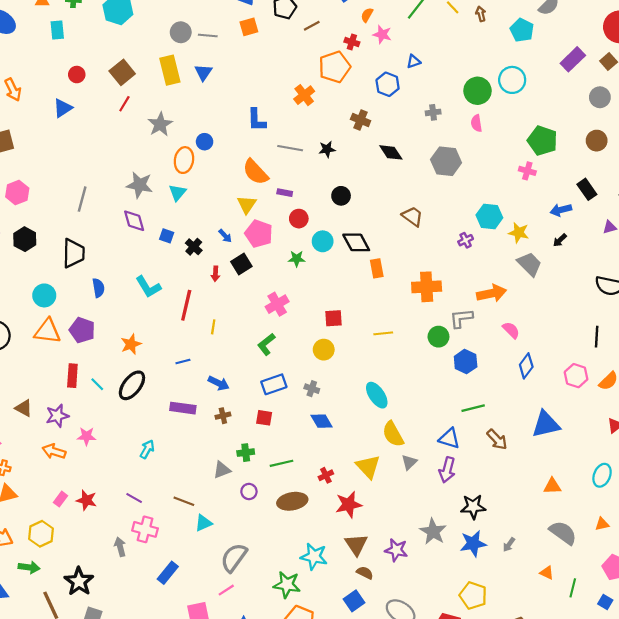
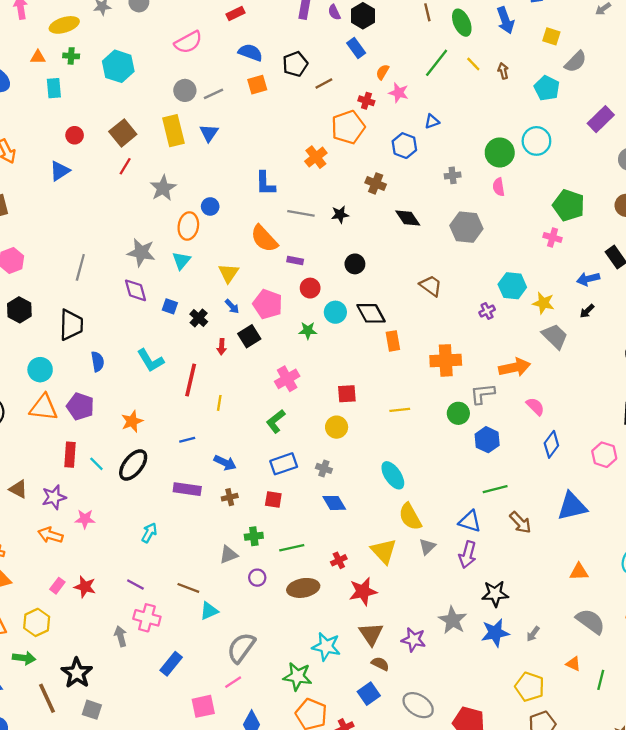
gray line: (208, 36) -> (214, 94), turned -30
yellow triangle: (247, 204) -> (229, 273), moved
yellow pentagon: (473, 595) -> (530, 687), moved

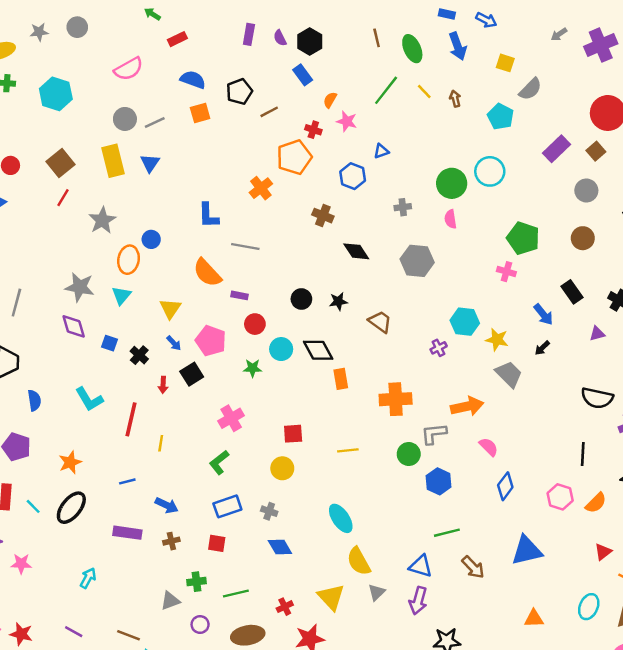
black star: (340, 215) -> (338, 301), moved
blue arrow: (588, 279) -> (543, 314), turned -115

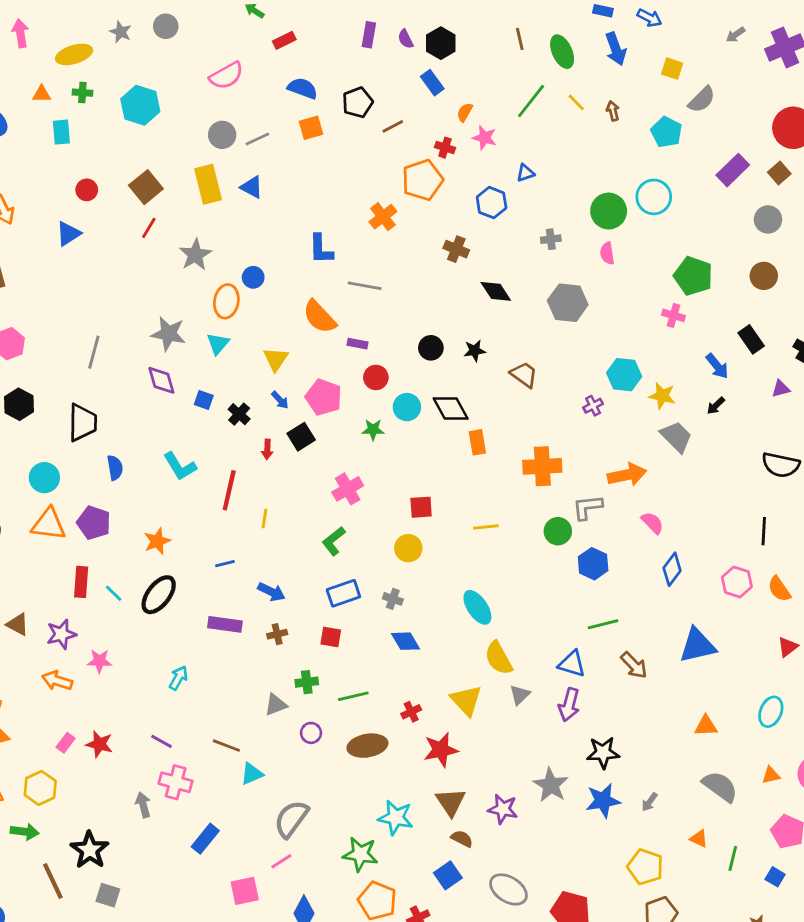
gray star: (39, 32) -> (121, 32), turned 30
blue triangle: (150, 163) -> (252, 187), turned -36
orange semicircle: (596, 503) -> (779, 589), turned 100

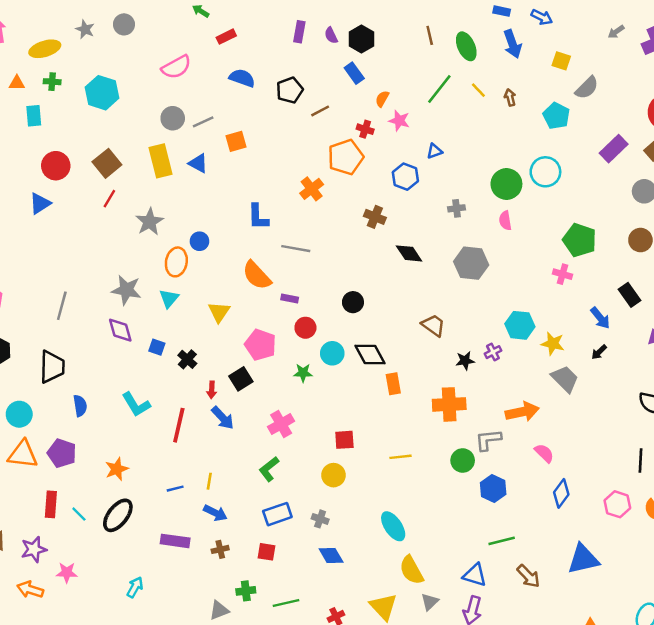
orange square: (311, 128) -> (236, 141), moved
red circle: (87, 190) -> (56, 166), size x1.5
black star: (475, 351) -> (465, 361), moved
blue arrow: (280, 400) -> (223, 418), moved, size x1.5
yellow line: (264, 519) -> (209, 481), moved

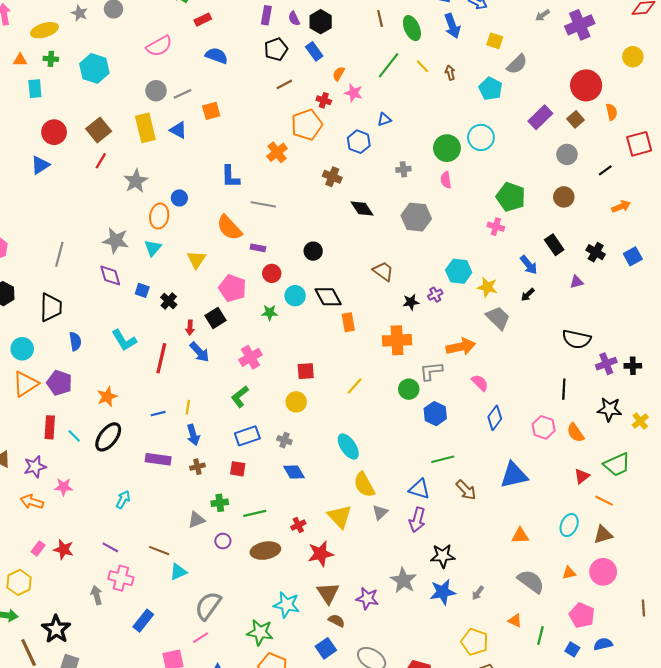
black pentagon: (290, 90) -> (276, 49), moved
orange triangle: (23, 454) -> (25, 384), turned -40
yellow line: (400, 457) -> (355, 386), turned -42
blue arrow: (215, 513) -> (193, 435), turned 48

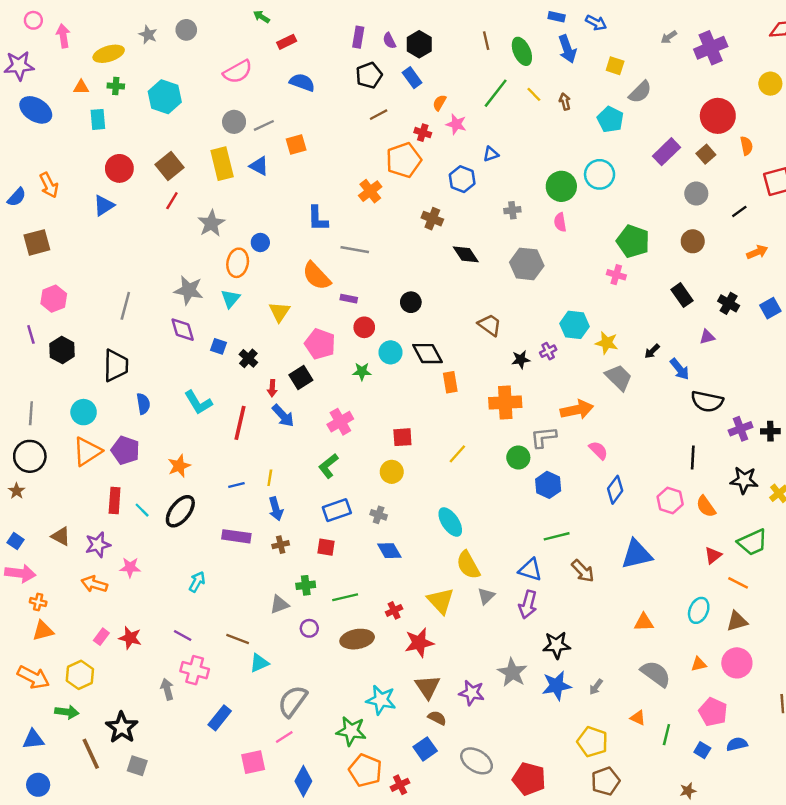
blue arrow: (529, 265) -> (680, 369), moved

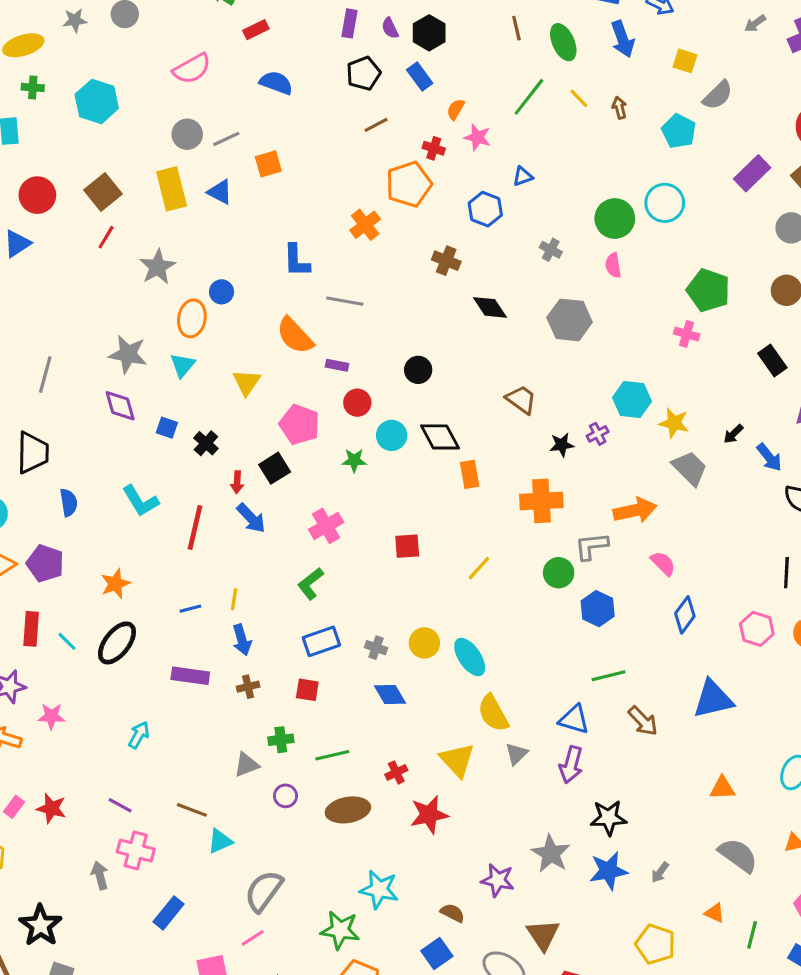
gray star: (148, 35) -> (75, 20), turned -30
gray cross: (512, 210) -> (551, 250), turned 35
yellow circle: (392, 472) -> (424, 643), moved
brown triangle: (428, 687) -> (543, 935), moved

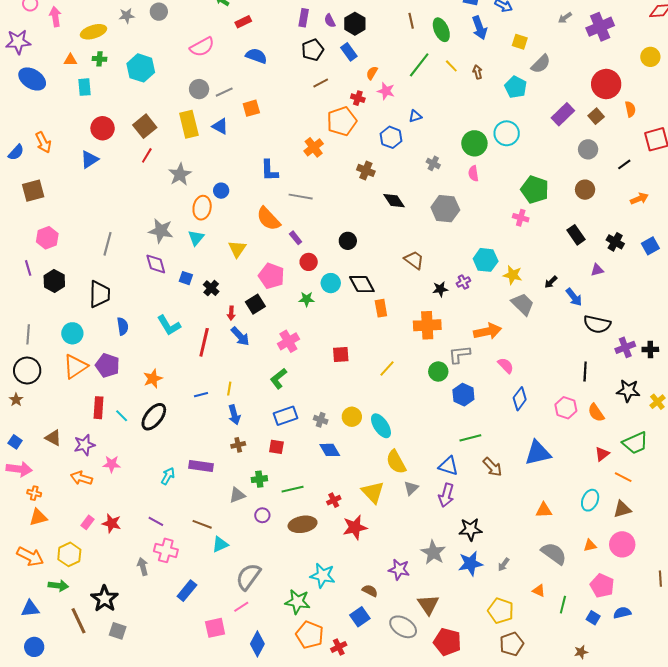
purple rectangle: (337, 365) -> (296, 238), turned 40
purple rectangle: (190, 676) -> (201, 466), moved

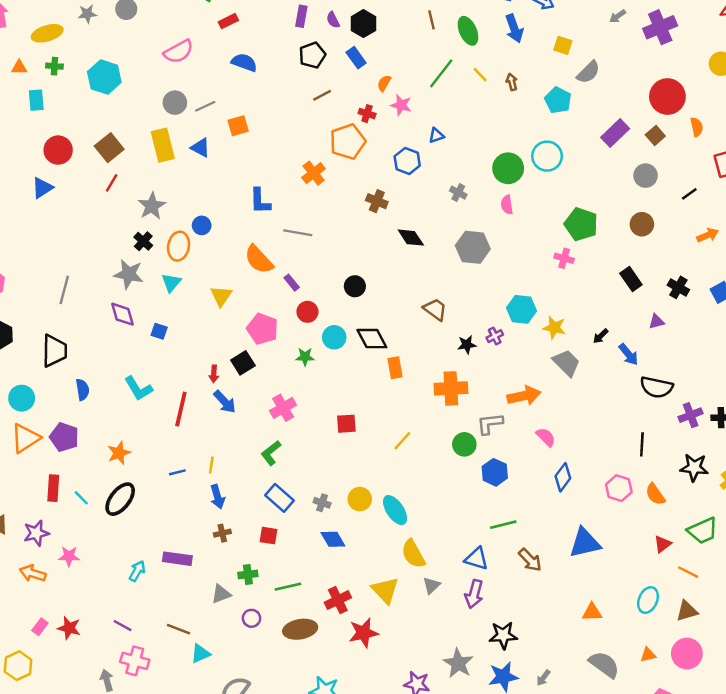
black cross: (211, 288) -> (143, 241), moved
blue rectangle: (285, 416) -> (279, 498), turned 60
red cross: (334, 500) -> (338, 600), size x1.5

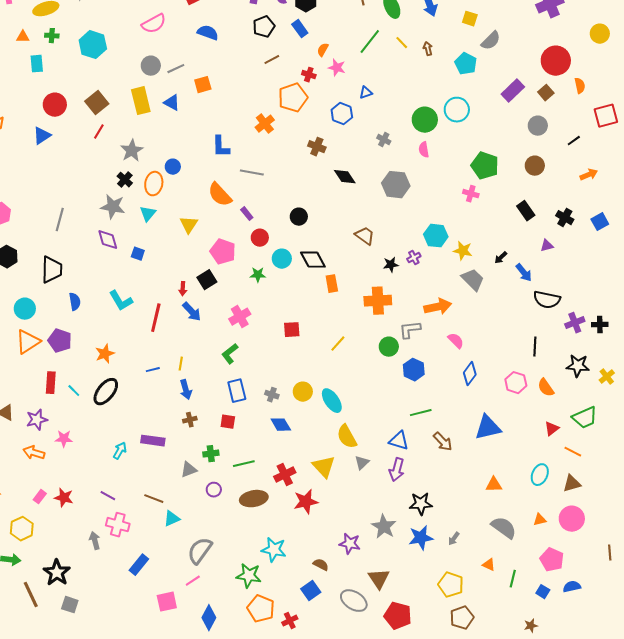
blue rectangle: (279, 498) -> (237, 391), turned 35

